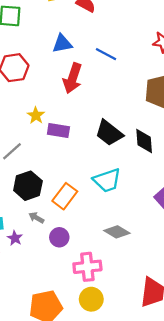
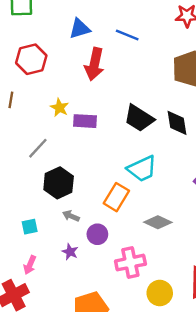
orange rectangle: (65, 196) -> (116, 197), moved
purple star: (15, 238) -> (70, 252), moved
yellow circle: (91, 299) -> (160, 293), moved

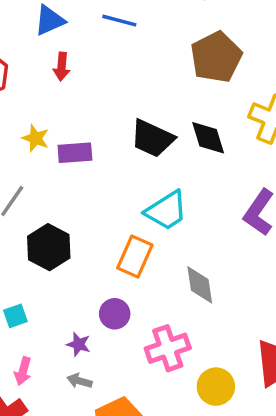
red arrow: (94, 64) -> (62, 67), moved, size x0.6
gray arrow: (71, 216) -> (79, 381), moved
gray diamond: (158, 222) -> (200, 285), turned 64

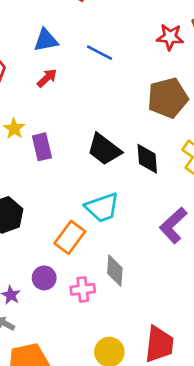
red arrow: (62, 67) -> (47, 78), turned -150
purple rectangle: (75, 153) -> (42, 147), turned 68
pink cross: (168, 348) -> (83, 289), moved, size x0.7

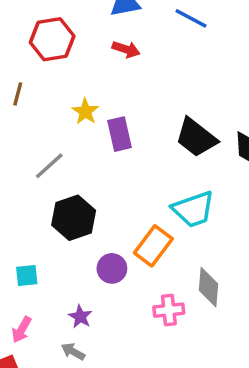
red arrow: (47, 78) -> (126, 49), turned 60
purple circle: (44, 278) -> (112, 268), moved

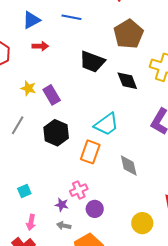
black trapezoid: (196, 138) -> (92, 62), moved
black hexagon: (74, 218) -> (56, 133), moved
purple circle: (112, 268) -> (95, 209), moved
pink cross: (169, 310) -> (79, 190), moved

